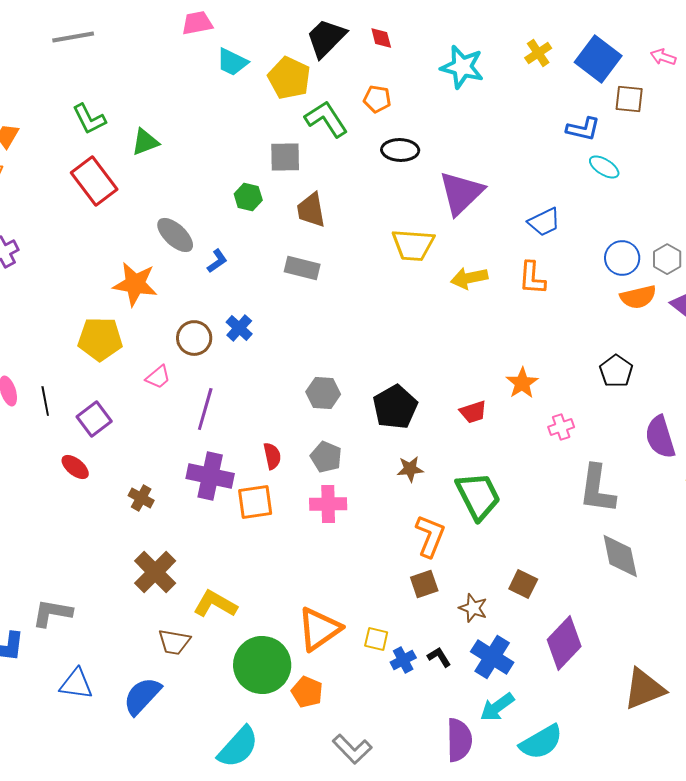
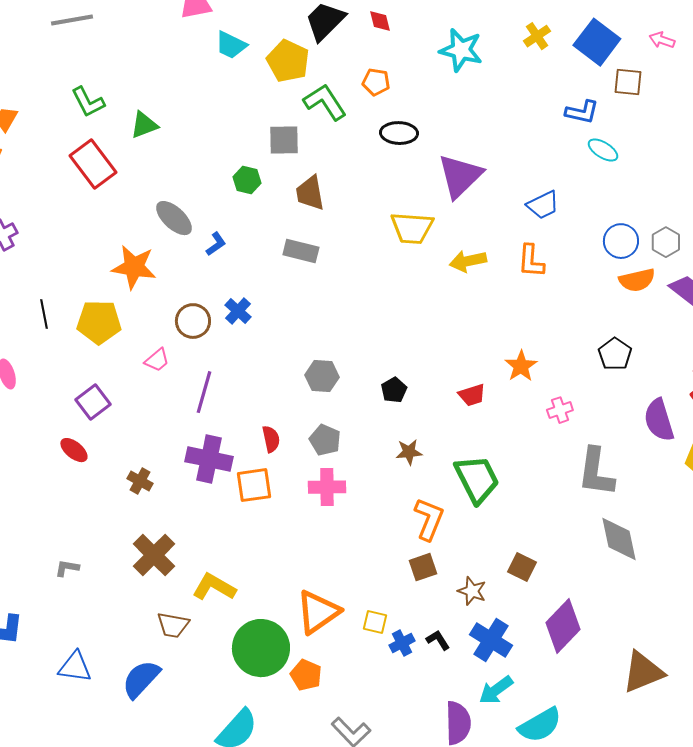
black line: (45, 401) -> (44, 314), moved
black pentagon: (395, 407) -> (394, 390), size x0.6
gray L-shape: (52, 613) -> (67, 568), moved, size x0.6

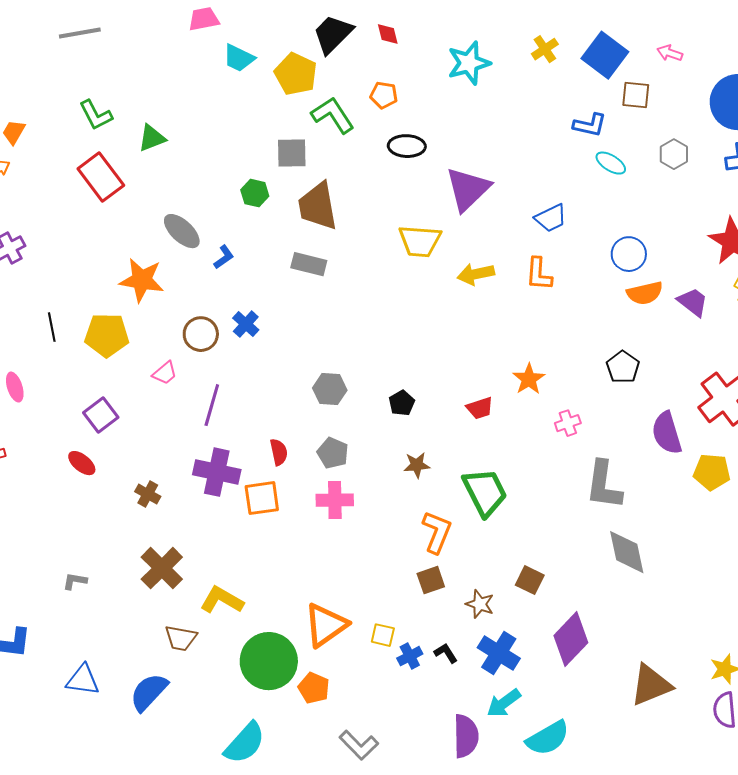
cyan star: (461, 50) -> (469, 63), turned -30
brown trapezoid: (310, 193) -> (318, 206), size x1.4
gray hexagon: (666, 242) -> (674, 154), moved

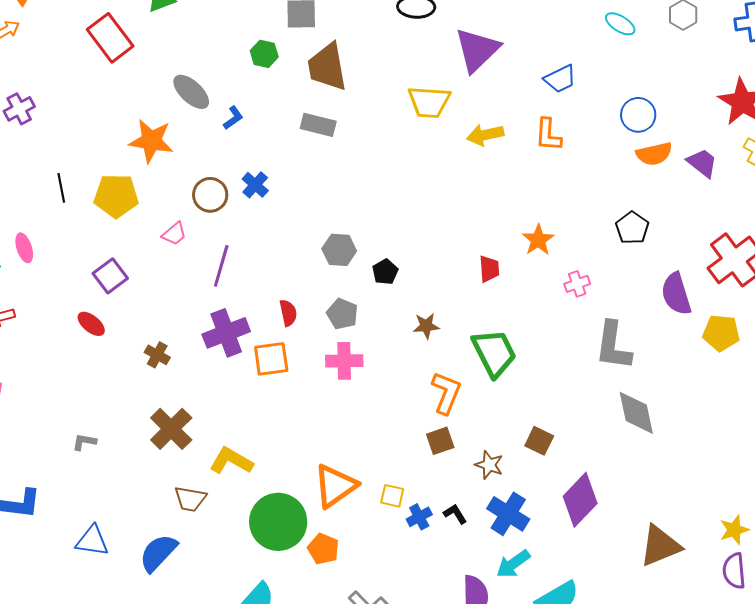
black pentagon: (402, 403) -> (385, 272), moved
red trapezoid: (480, 408) -> (489, 269), turned -76
purple cross: (217, 472) -> (226, 333), turned -33

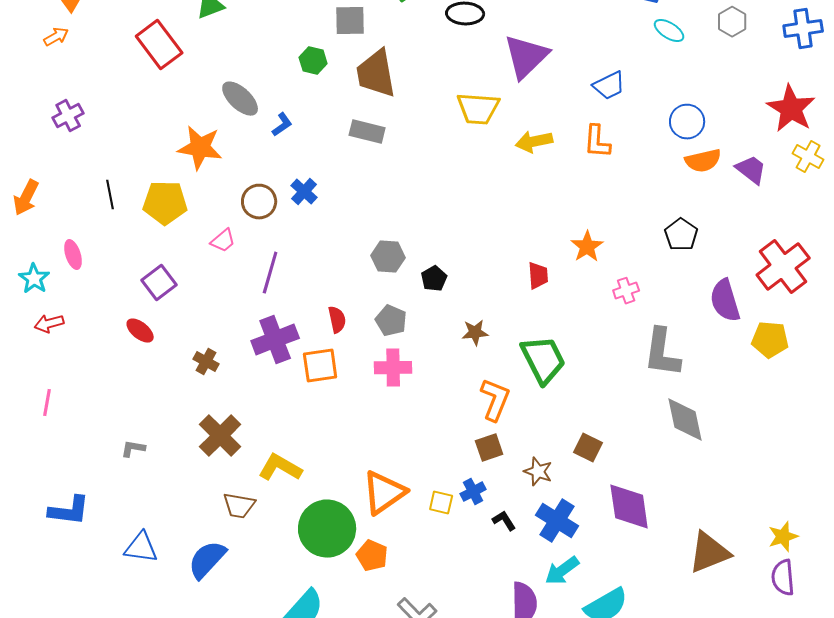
purple diamond: (580, 500) -> (629, 507), turned -52
blue cross: (419, 517) -> (473, 492), moved

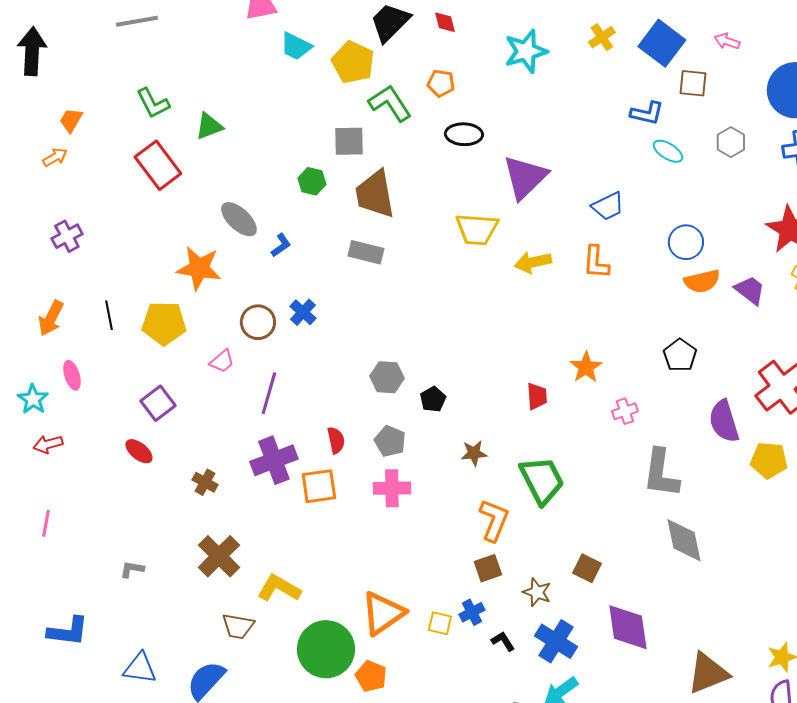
orange arrow: (26, 198) -> (51, 318), moved

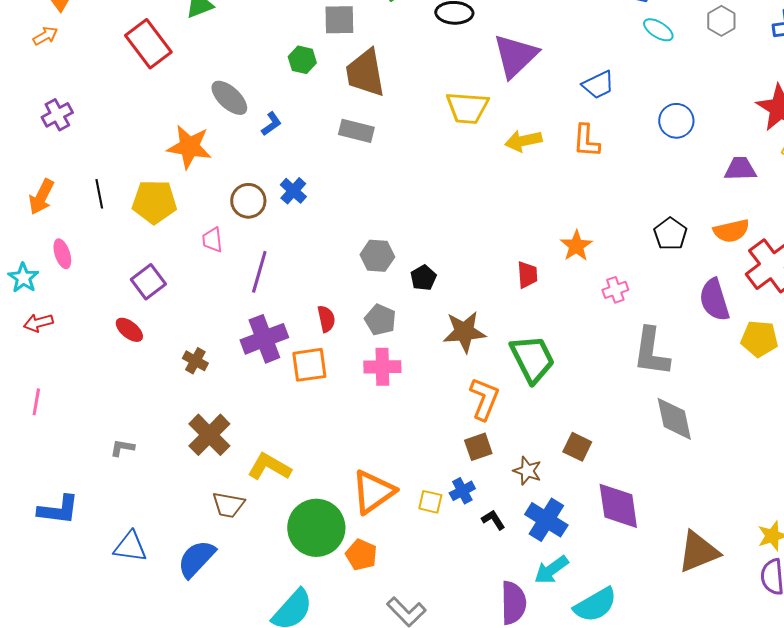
orange semicircle: (702, 281) -> (731, 231), moved
purple trapezoid: (750, 290) -> (740, 169), turned -40
pink trapezoid: (222, 361) -> (212, 240), turned 124
brown star: (474, 453) -> (464, 332), size x1.6

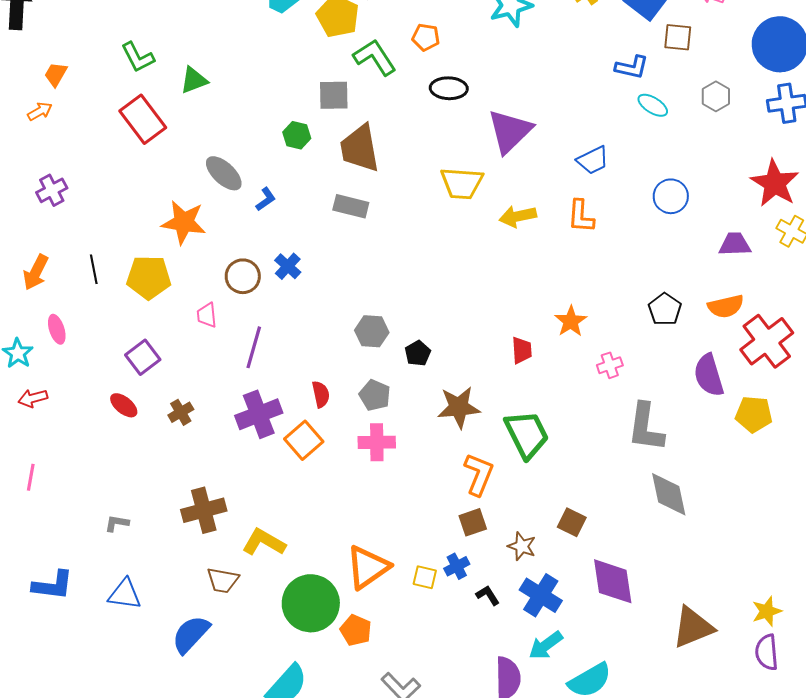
brown cross: (195, 361) -> (181, 412), moved, turned 30
orange square: (309, 365) -> (304, 440), turned -33
brown cross: (209, 435) -> (204, 510), turned 30
blue triangle: (130, 547) -> (125, 594), moved

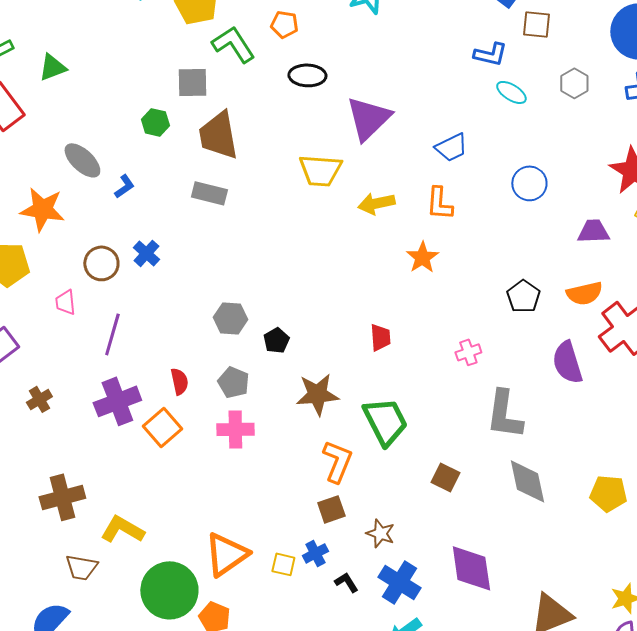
orange star: (571, 321) -> (422, 257), moved
yellow pentagon: (754, 414) -> (608, 493), moved
brown square: (572, 522) -> (445, 477), moved

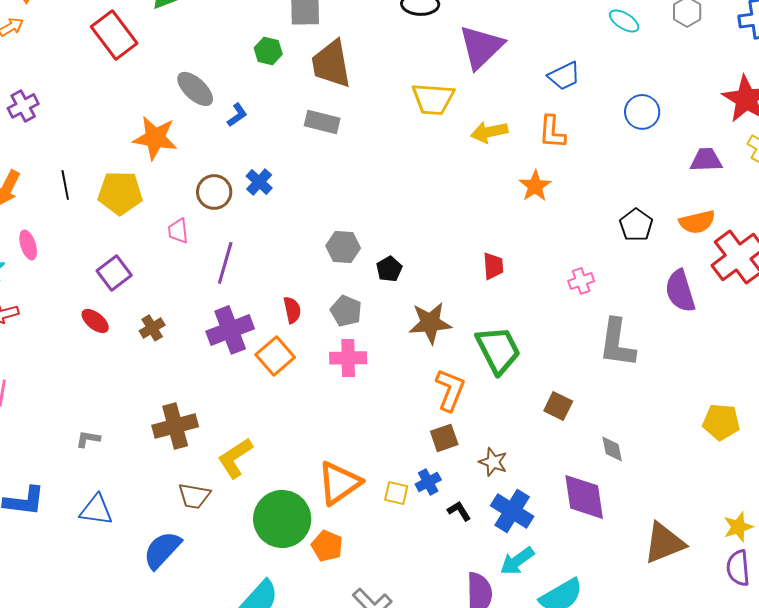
gray diamond: (527, 481) -> (612, 449), moved, size x0.6
yellow L-shape: (122, 529) -> (235, 458), turned -63

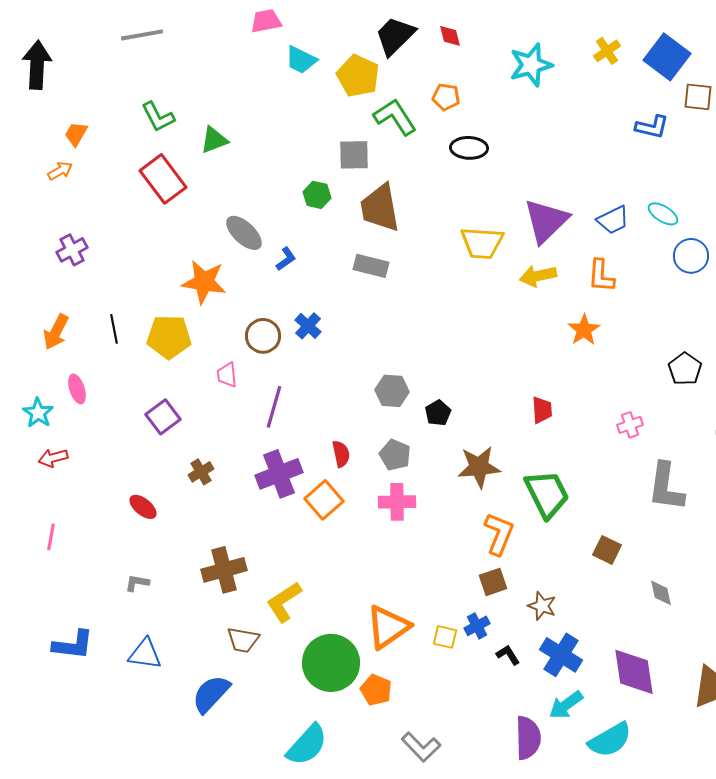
cyan ellipse: (624, 21) -> (663, 214), moved
purple triangle: (481, 47) -> (546, 221), moved
red ellipse: (95, 321) -> (143, 507), moved
purple diamond: (584, 497) -> (634, 672), moved

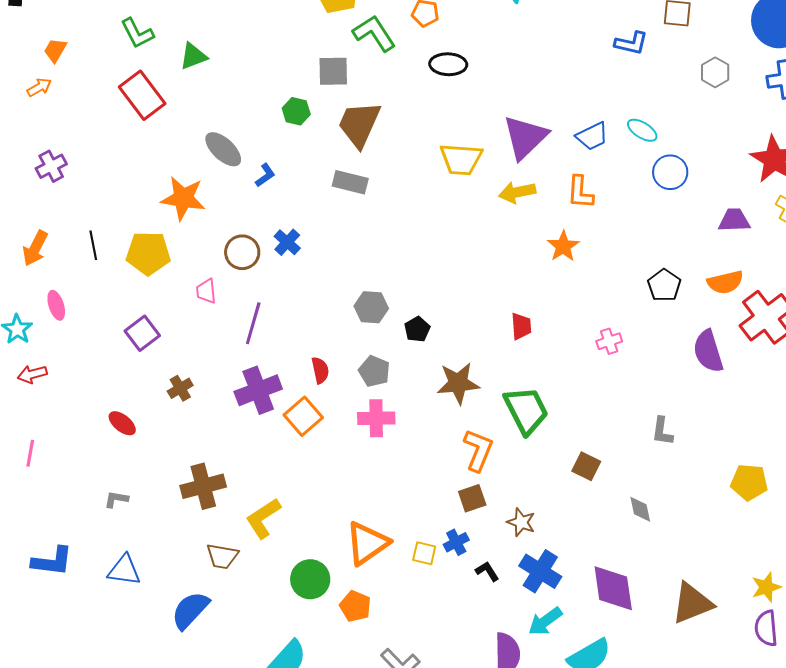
brown trapezoid: (380, 208) -> (359, 124), turned 34
gray L-shape: (666, 487) -> (662, 431), moved, size x0.6
green circle: (331, 663) -> (310, 579), size x0.7

